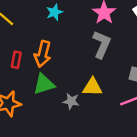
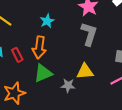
cyan star: (54, 12) -> (47, 21), moved
red rectangle: (16, 60) -> (17, 55), turned -32

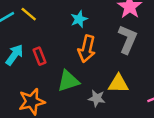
orange arrow: (39, 47) -> (87, 49), moved

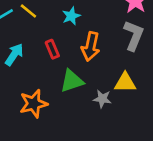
cyan star: (79, 19) -> (71, 16), moved
red rectangle: (40, 56) -> (52, 49), moved

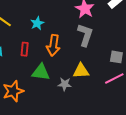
red rectangle: (52, 49) -> (25, 49), turned 32
green triangle: (72, 81) -> (41, 72), turned 30

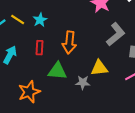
cyan star: (37, 23) -> (40, 20), moved
gray L-shape: (85, 35) -> (116, 34), moved, turned 35

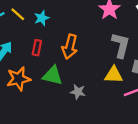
gray L-shape: (116, 34) -> (121, 45), turned -45
yellow triangle: (99, 68) -> (114, 75), moved
orange star: (29, 92) -> (19, 79), moved

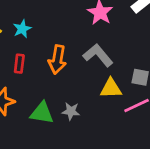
gray L-shape: (121, 45) -> (98, 55), moved, turned -50
green triangle: (52, 76) -> (42, 113), moved

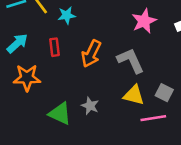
red rectangle: (19, 64) -> (54, 47), turned -30
green triangle: (42, 113) -> (60, 114), moved

